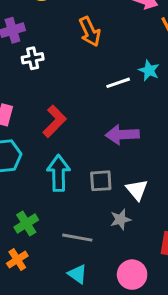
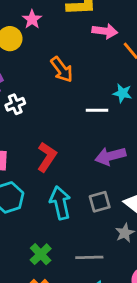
white line: (118, 83) -> (97, 110), turned 30

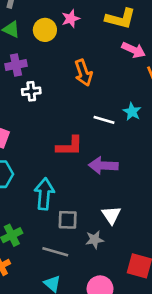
red L-shape: (47, 157) -> (70, 146), moved, turned 40
gray square: (100, 202) -> (68, 220), moved

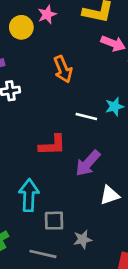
cyan star: (132, 112) -> (115, 107), turned 30
purple arrow: (103, 166) -> (88, 163), turned -48
white triangle: (111, 215) -> (110, 195), moved, turned 48

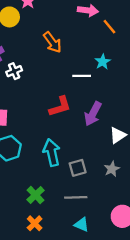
gray star: (83, 239) -> (112, 169), moved

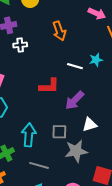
cyan arrow: (52, 152) -> (29, 135), moved
gray square: (78, 168) -> (59, 132), moved
gray star: (112, 169) -> (76, 151), size x1.6

